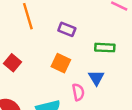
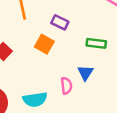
orange square: (61, 63) -> (44, 44), moved

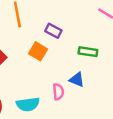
blue triangle: (85, 73) -> (77, 80), turned -42

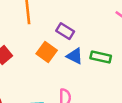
blue triangle: (77, 80) -> (75, 56), moved

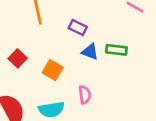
orange square: (47, 52) -> (53, 70), moved

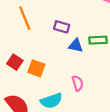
orange square: (53, 70) -> (36, 68), moved

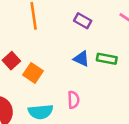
purple rectangle: (62, 27) -> (83, 21), moved

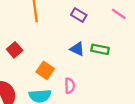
orange square: (33, 73) -> (45, 70), moved

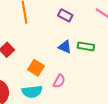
pink semicircle: (70, 86) -> (59, 81), turned 32

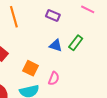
green rectangle: (86, 46) -> (76, 43), turned -56

